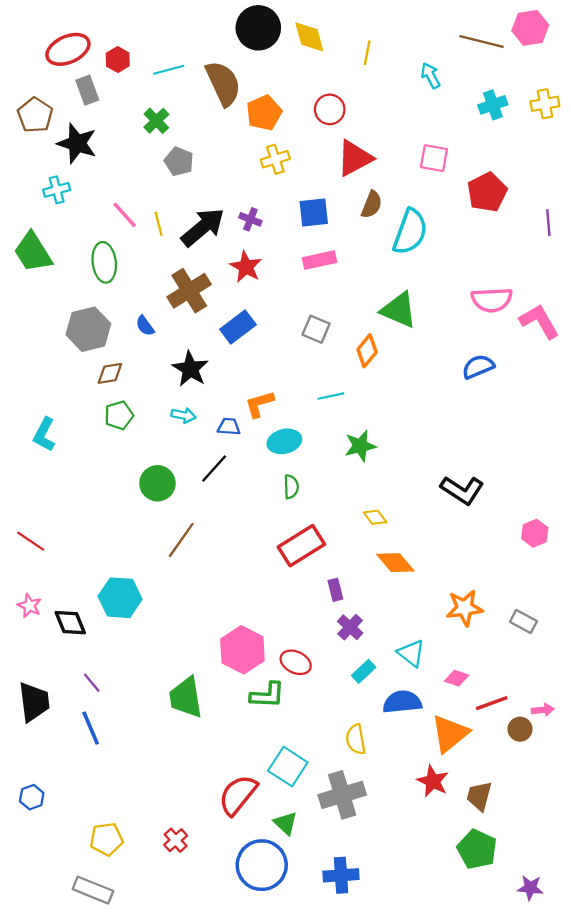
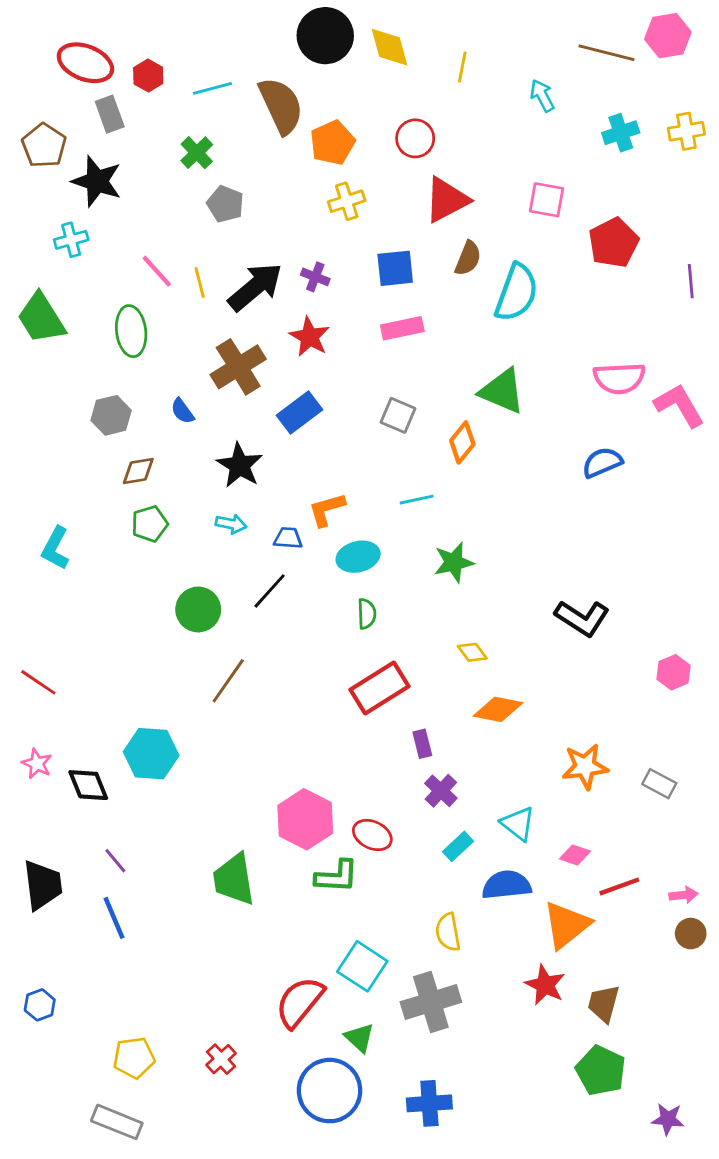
red ellipse: (68, 49) -> (85, 63), turned 45
gray hexagon: (88, 329) -> (111, 415), size x0.7
orange diamond: (395, 563) -> (498, 709), turned -39
brown circle: (520, 729) -> (691, 934), moved

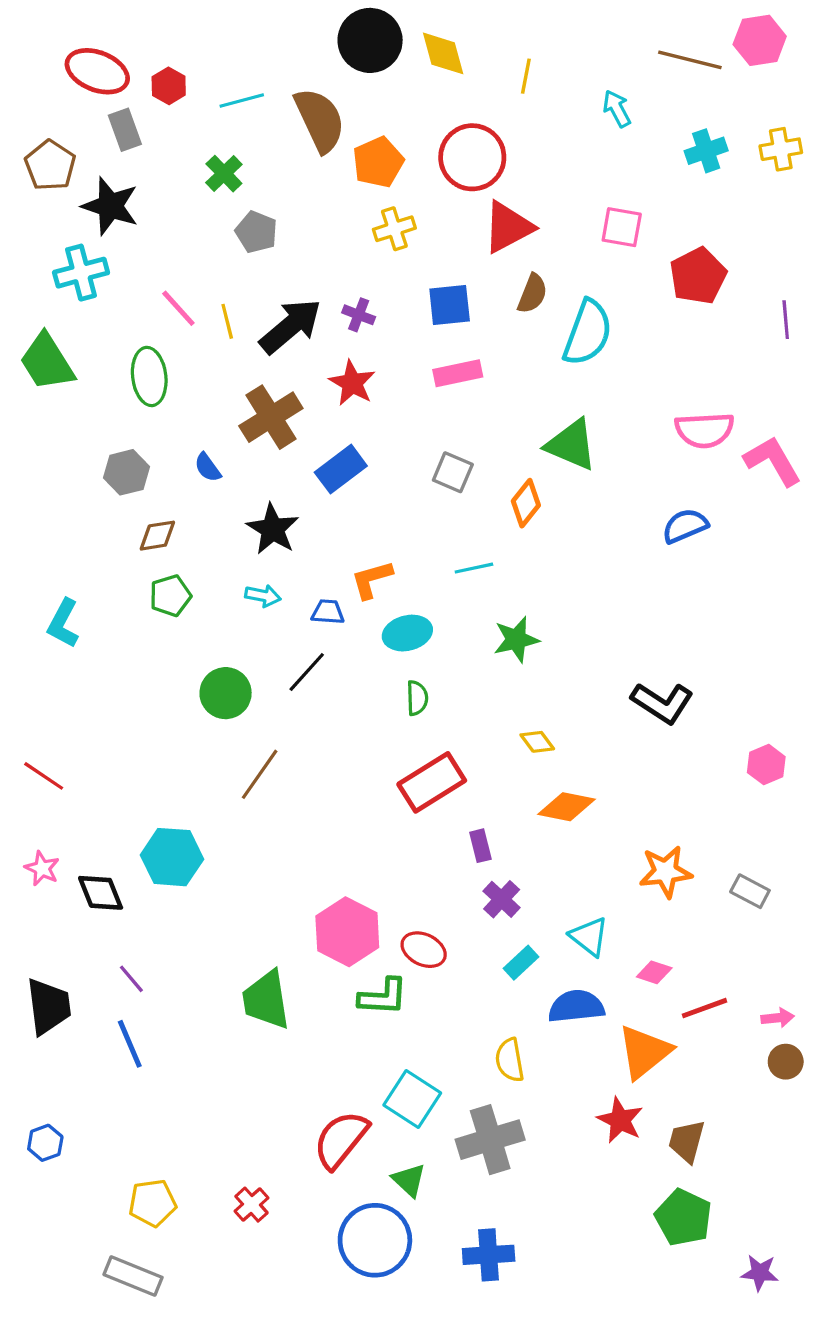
red circle: (415, 138) -> (472, 157), size x1.5
cyan cross: (71, 240) -> (81, 273), size x1.4

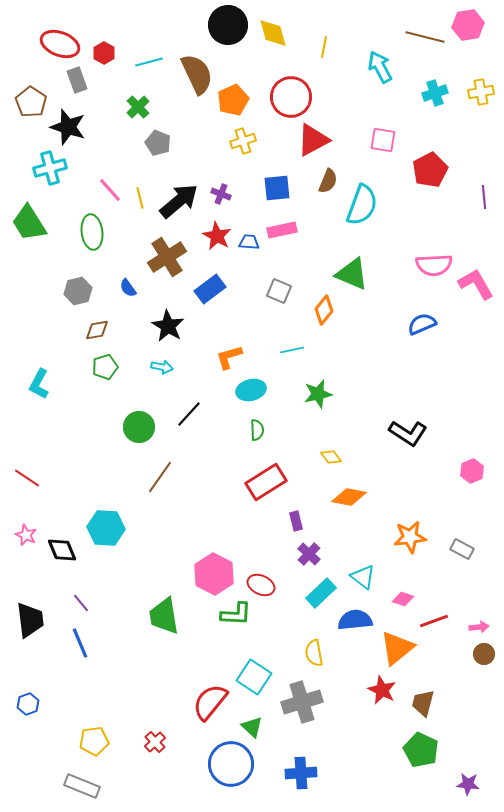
cyan arrow: (617, 109) -> (380, 67), size x1.4
blue trapezoid: (328, 612) -> (249, 242), moved
cyan rectangle: (521, 963) -> (321, 593), size x1.4

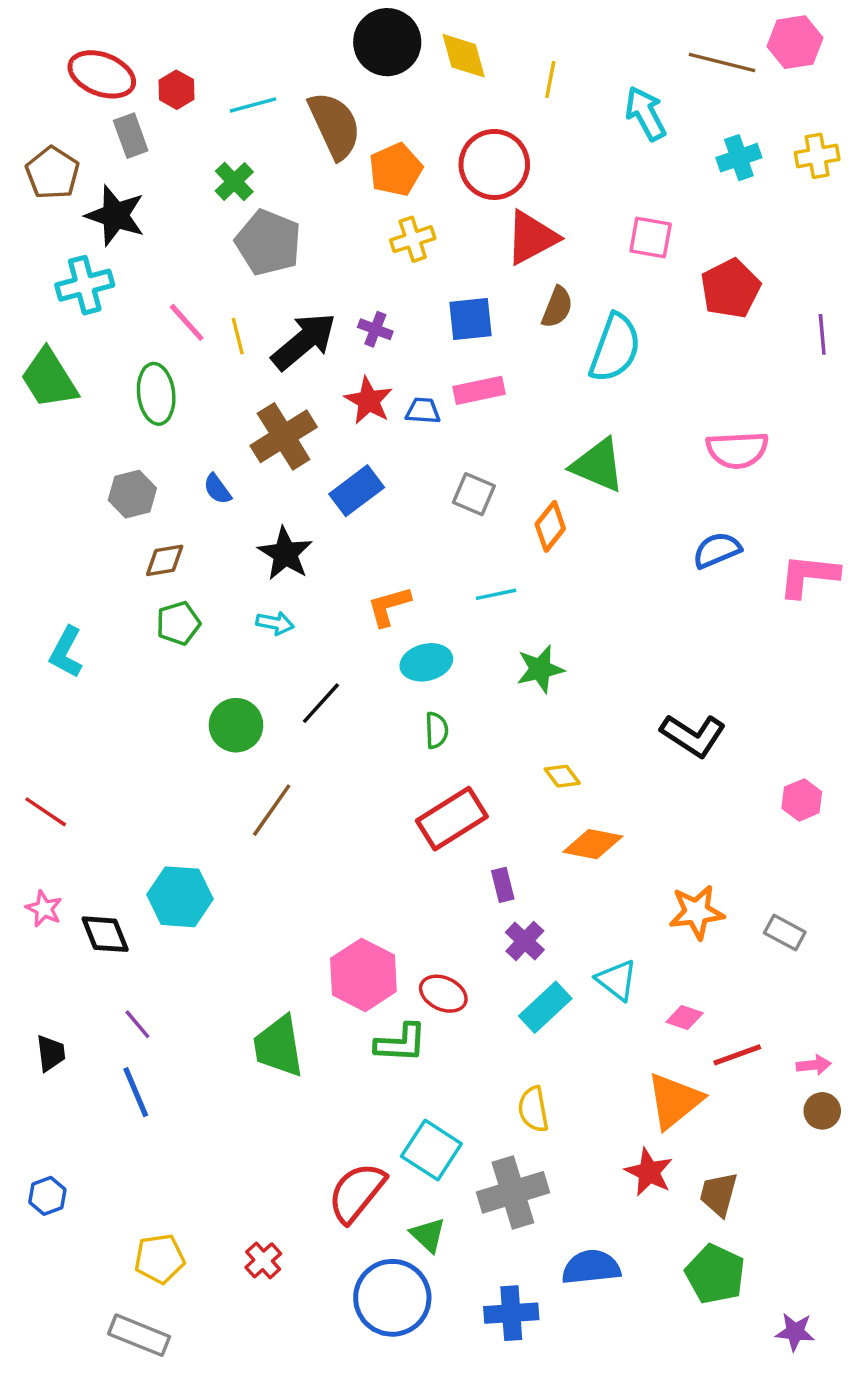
gray pentagon: (158, 143) -> (268, 243), size x1.5
pink L-shape: (476, 284) -> (809, 576), moved, turned -54
black trapezoid: (30, 620) -> (51, 1053), size x0.6
blue semicircle: (355, 620) -> (591, 1267), moved

